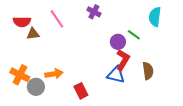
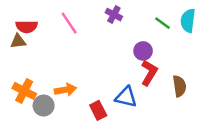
brown triangle: (33, 34) -> (18, 41), moved
green line: (134, 35) -> (162, 23), moved
blue triangle: (116, 75) -> (126, 97), moved

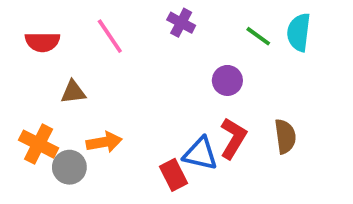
brown triangle: (18, 41) -> (73, 92), moved
red L-shape: (149, 73) -> (233, 138), moved
red rectangle: (98, 110) -> (173, 175), moved

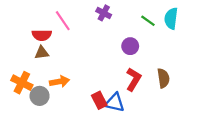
red semicircle: (42, 42) -> (42, 35), moved
blue triangle: (200, 154) -> (115, 103), moved

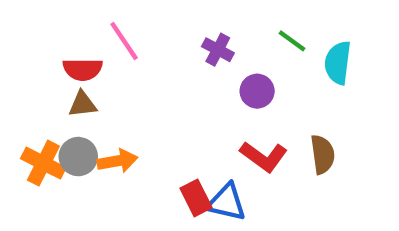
purple cross: (104, 13) -> (218, 50), moved
cyan semicircle: (171, 18) -> (338, 63), moved
red L-shape: (134, 79) -> (264, 157), turned 95
gray circle: (40, 96) -> (78, 157), moved

